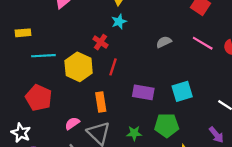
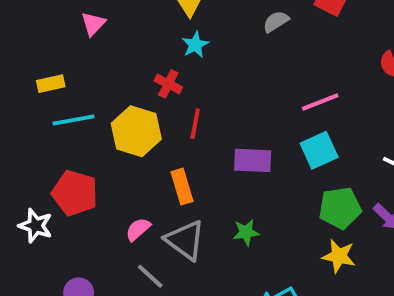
yellow rectangle: (23, 33) -> (51, 84), moved
gray semicircle: (164, 42) -> (276, 22), moved
pink line: (203, 43) -> (320, 102), moved, turned -45
green pentagon: (167, 125) -> (340, 208), moved
white star: (21, 133) -> (36, 226), moved

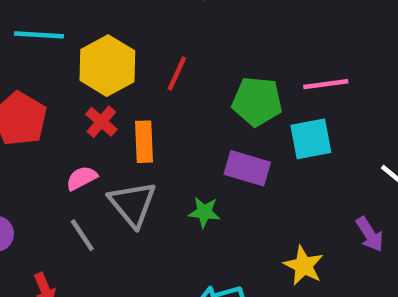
red cross: (168, 84) -> (101, 122), moved
purple rectangle: (253, 160) -> (247, 168), moved
green pentagon: (340, 208) -> (257, 101), moved

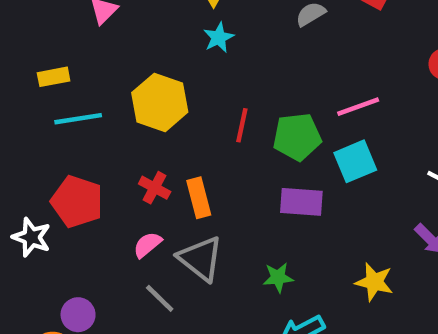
yellow hexagon: (107, 66) -> (160, 102), moved
red line: (177, 74) -> (242, 125), moved
green star: (204, 212) -> (278, 277), moved

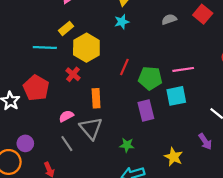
yellow rectangle: (54, 77) -> (66, 28), moved, turned -40
red cross: (155, 188) -> (73, 74), moved
purple rectangle: (301, 202) -> (146, 110), turned 60

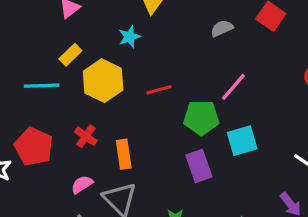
cyan star: (122, 22) -> (129, 37), moved
red line: (124, 67) -> (159, 90), moved, turned 56
pink line: (183, 69) -> (233, 87), moved, turned -36
red cross: (73, 74) -> (86, 136), moved

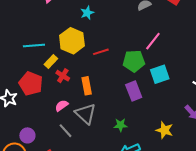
yellow rectangle: (70, 55) -> (51, 62), moved
red line: (159, 90) -> (101, 52), moved

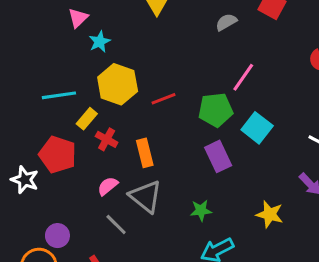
cyan star: (87, 13) -> (100, 42), moved
cyan square: (160, 74) -> (257, 128), turned -30

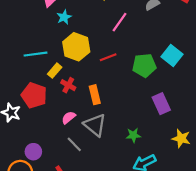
pink line: (243, 77) -> (120, 22), moved
cyan square: (257, 128) -> (172, 55), moved
purple rectangle: (218, 156) -> (161, 104), moved

